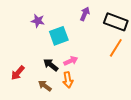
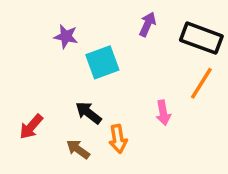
pink arrow: (71, 61) -> (163, 113), moved, turned 104

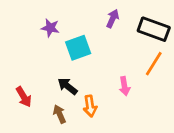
red arrow: (31, 127) -> (24, 97), turned -72
brown arrow: (78, 149) -> (60, 114), turned 30

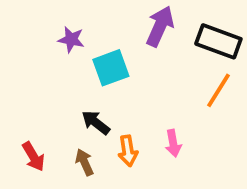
purple arrow: (113, 19) -> (160, 26), size x1.5
pink arrow: (125, 86) -> (173, 143), moved
red arrow: (24, 97) -> (33, 157), moved

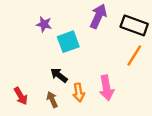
pink arrow: (173, 143) -> (106, 88), size x1.5

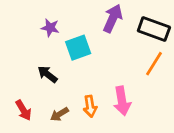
black arrow: (59, 75) -> (47, 74), moved
brown arrow: (52, 99) -> (59, 114), turned -98

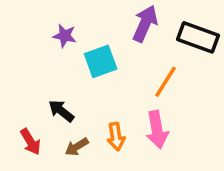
orange line: (154, 64) -> (166, 82), moved
black arrow: (47, 74) -> (61, 111), moved

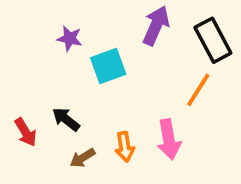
black rectangle: (198, 37) -> (213, 40), turned 42
orange line: (166, 82) -> (198, 90), moved
red arrow: (30, 142) -> (26, 132), moved

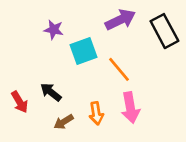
purple arrow: (156, 26) -> (120, 20), turned 40
orange line: (198, 90) -> (119, 69), moved, turned -72

